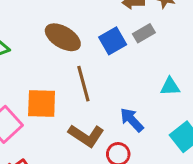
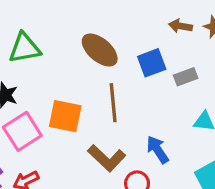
gray rectangle: (144, 33) -> (186, 77), moved

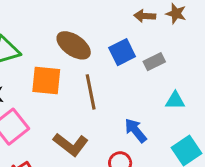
orange square: (65, 116) -> (46, 80), moved
brown L-shape: (107, 158) -> (71, 144), moved

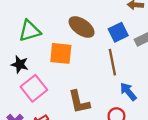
brown line: (91, 92) -> (112, 62), moved
brown L-shape: (71, 144) -> (79, 102), turned 40

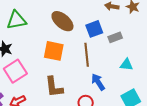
orange square: (61, 53) -> (54, 51), moved

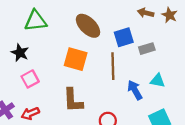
pink square: (15, 71) -> (30, 79), size x0.7
blue arrow: (98, 82) -> (135, 90), moved

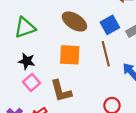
black star: (20, 53) -> (27, 61), moved
brown L-shape: (73, 100) -> (61, 91), moved

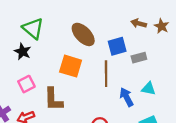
green triangle: (25, 28) -> (33, 28), turned 45
black star: (27, 61) -> (23, 52), moved

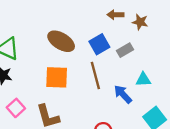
brown star: (161, 26) -> (140, 22), moved

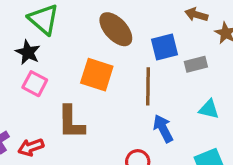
blue arrow: (123, 94) -> (163, 128), moved
pink square: (16, 108) -> (35, 84), moved, turned -36

